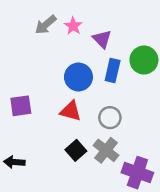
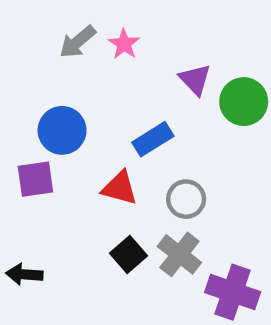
purple triangle: (102, 39) -> (195, 79), moved
blue rectangle: (113, 70) -> (153, 139), moved, turned 45
blue circle: (78, 77) -> (62, 130), moved

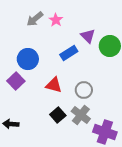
blue rectangle: (153, 139) -> (69, 53), moved
purple square: (35, 179) -> (16, 81), turned -36

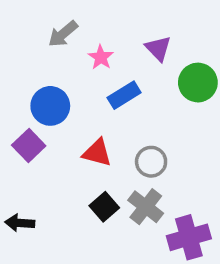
pink star: (56, 20) -> (101, 57), moved
purple triangle: (88, 36) -> (158, 48), moved
purple cross: (105, 132) -> (189, 237), turned -35

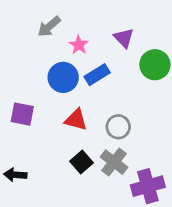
blue circle: (50, 106) -> (63, 77), moved
purple square: (29, 145) -> (22, 114), turned -35

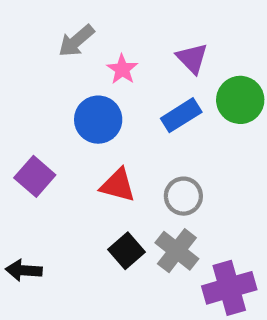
blue rectangle: (97, 75) -> (181, 115), moved
purple square: (22, 114) -> (35, 176), turned 30

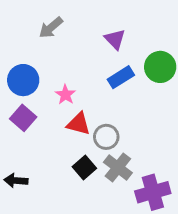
purple triangle: (192, 58) -> (115, 39), moved
pink star: (122, 69) -> (65, 95), moved
blue circle: (98, 120) -> (23, 80), moved
gray circle: (183, 196) -> (106, 137), moved

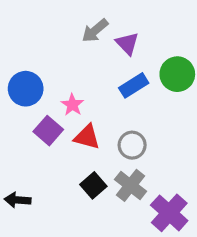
gray arrow: (51, 28) -> (95, 31), moved
purple square: (23, 118) -> (48, 131), moved
gray circle: (106, 137) -> (132, 145), moved
purple cross: (153, 192) -> (169, 213), turned -32

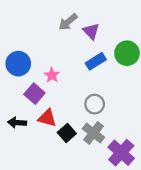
red triangle: (87, 137) -> (47, 118), moved
black arrow: (18, 200) -> (17, 123), moved

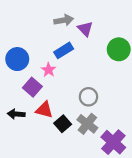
gray arrow: (68, 22) -> (64, 20), turned -150
blue rectangle: (96, 61) -> (64, 50), moved

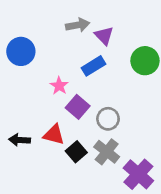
blue rectangle: (64, 50) -> (93, 66), moved
blue circle: (17, 59) -> (21, 51), moved
purple square: (32, 87) -> (78, 107), moved

